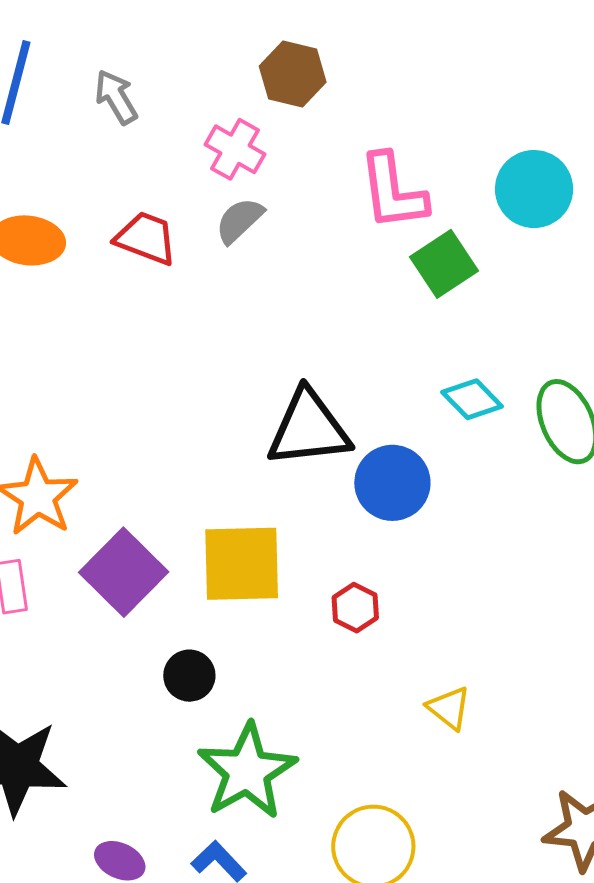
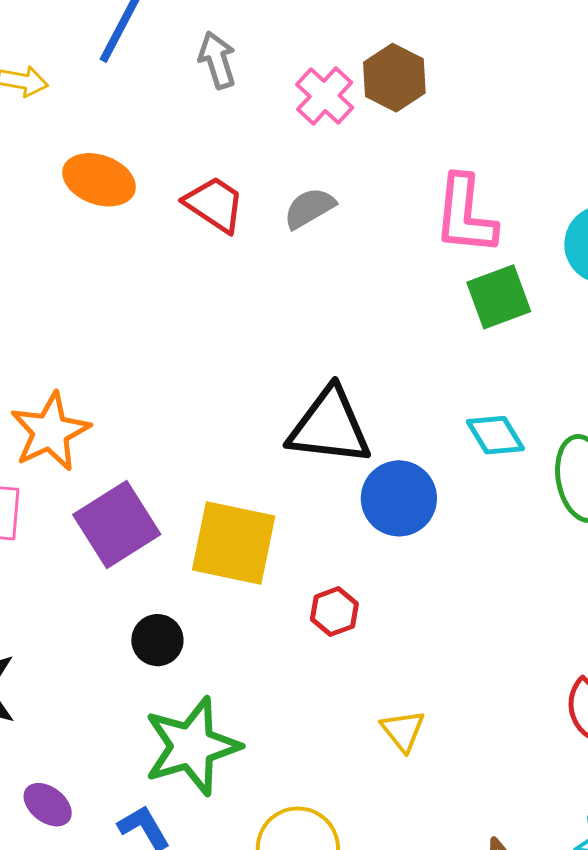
pink cross: (235, 149) -> (325, 96), moved

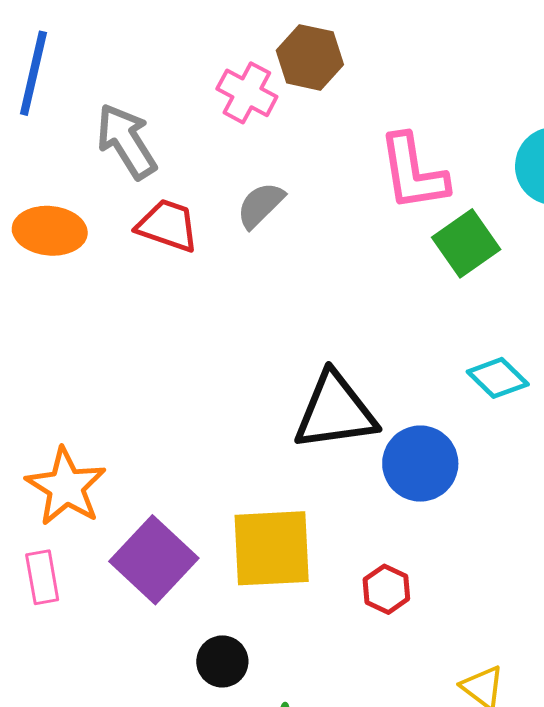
gray arrow: (217, 60) -> (126, 141), moved, size x1.4

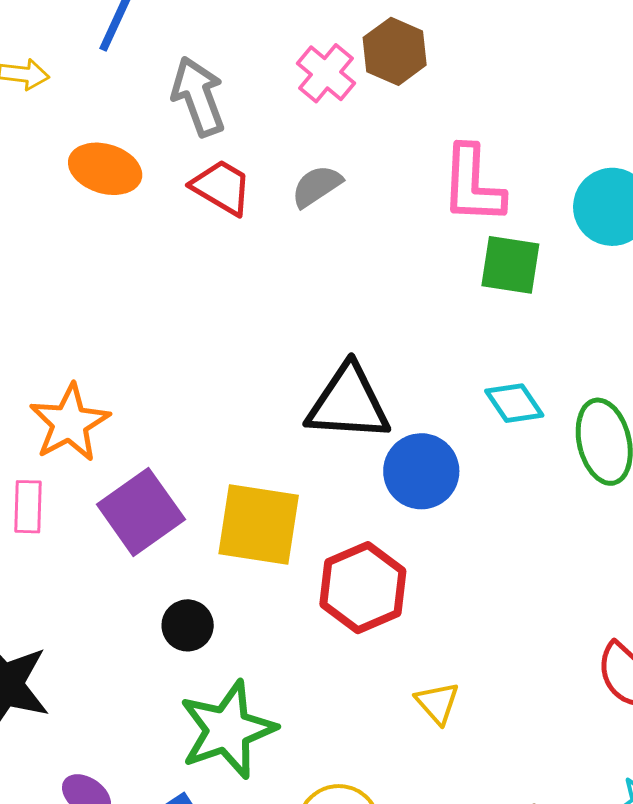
green square: (466, 243) -> (510, 265), turned 32
red hexagon: (386, 589) -> (363, 588), size x1.8

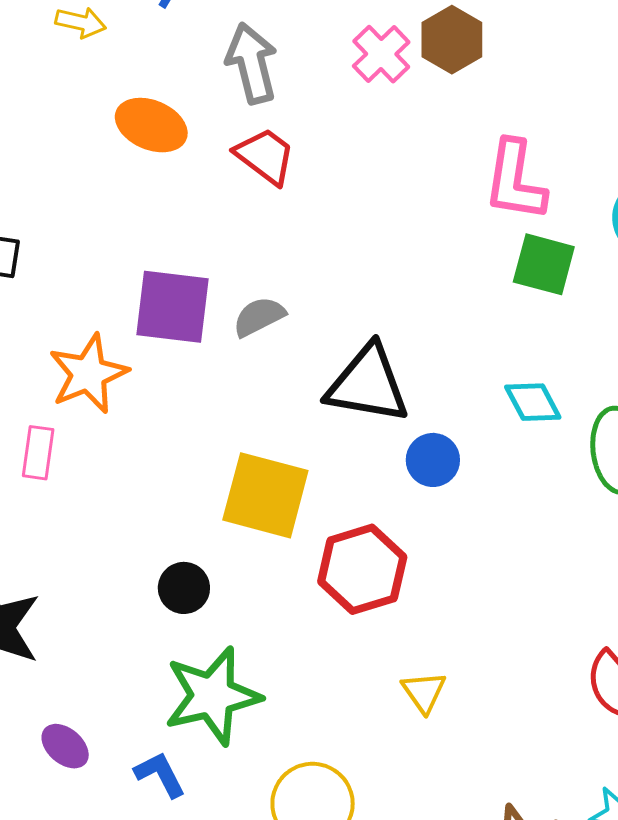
gray semicircle: (317, 186) -> (259, 317), moved
blue circle: (421, 471) -> (433, 460), size x0.7
purple square: (141, 512) -> (172, 307), moved, turned 36

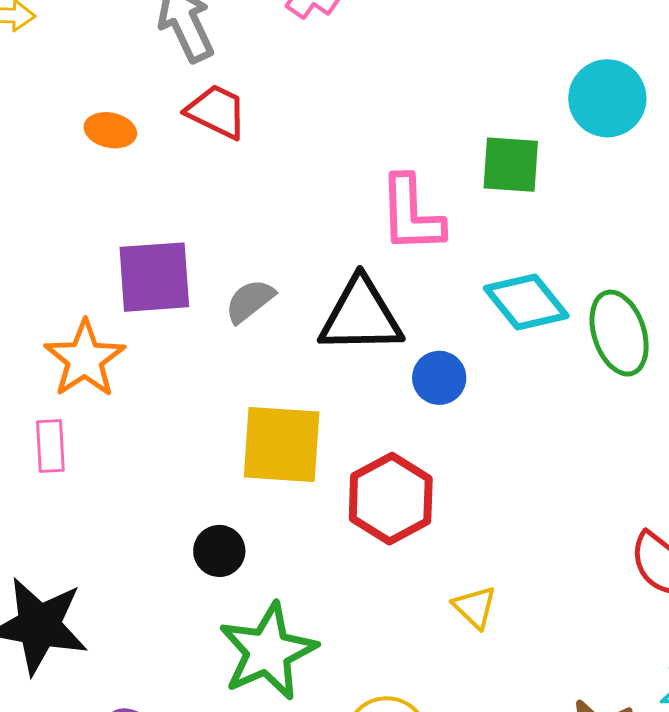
orange ellipse: (151, 125) -> (110, 130), moved, size x0.7
pink L-shape: (515, 181) -> (411, 214), moved
gray semicircle: (259, 317) -> (250, 301), moved
cyan diamond: (533, 402) -> (526, 302), size x1.4

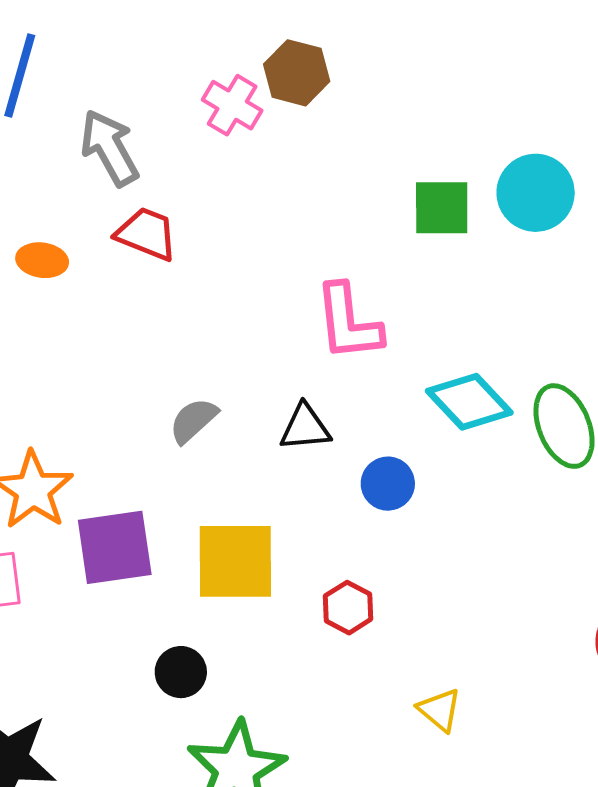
green square: (511, 165) -> (442, 208), moved
purple square: (154, 277) -> (115, 547), moved
black triangle: (361, 316) -> (305, 428), size x0.6
red hexagon: (391, 499) -> (348, 608), size x0.6

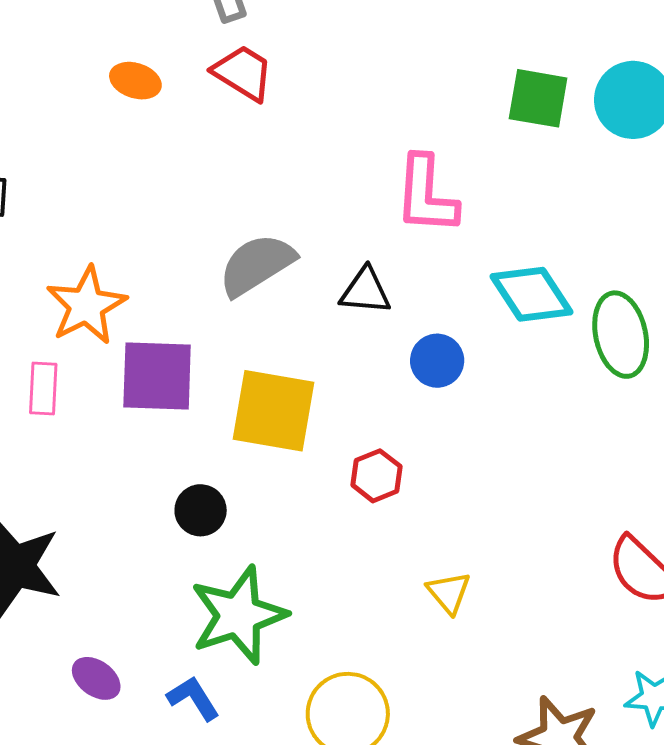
gray semicircle: (193, 420) -> (257, 265), size x1.5

